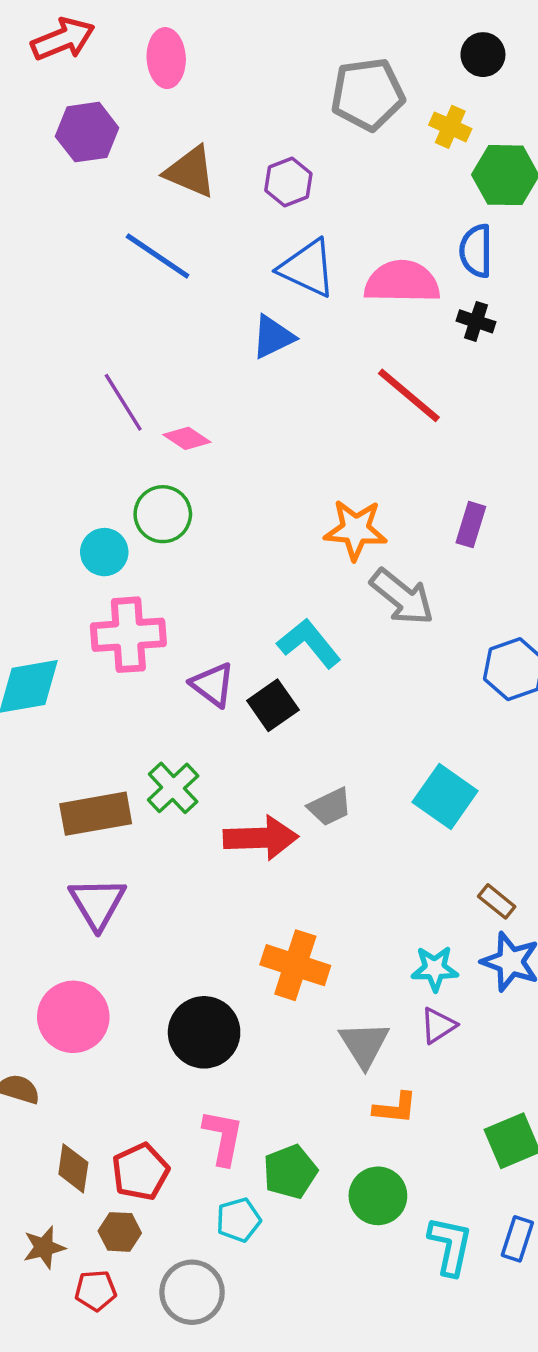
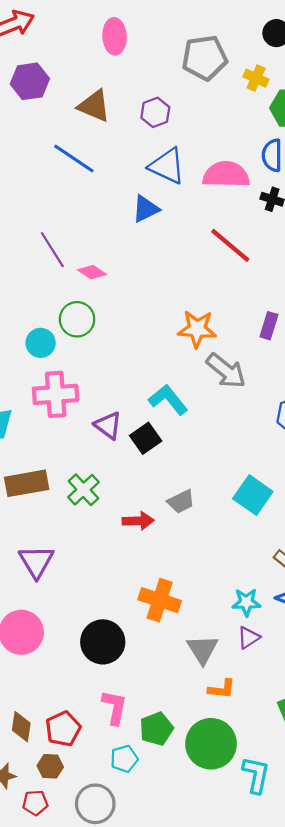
pink ellipse: (166, 58) -> (115, 36), moved
brown rectangle: (96, 814) -> (27, 483), moved
red arrow: (261, 838) -> (138, 521), size x0.7
green circle: (378, 1196) -> (211, 744), size x1.4

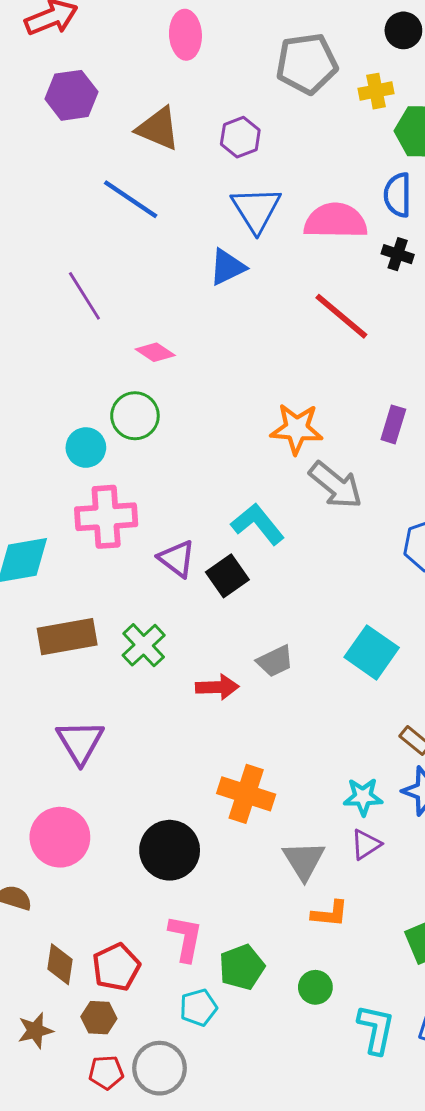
yellow cross: (256, 78) -> (376, 91), turned -35
blue triangle: (167, 166) -> (256, 209), turned 33
purple line: (52, 250) -> (84, 296), moved
green circle: (211, 744) -> (315, 987), size x0.5
red pentagon: (35, 803) -> (106, 1072), moved

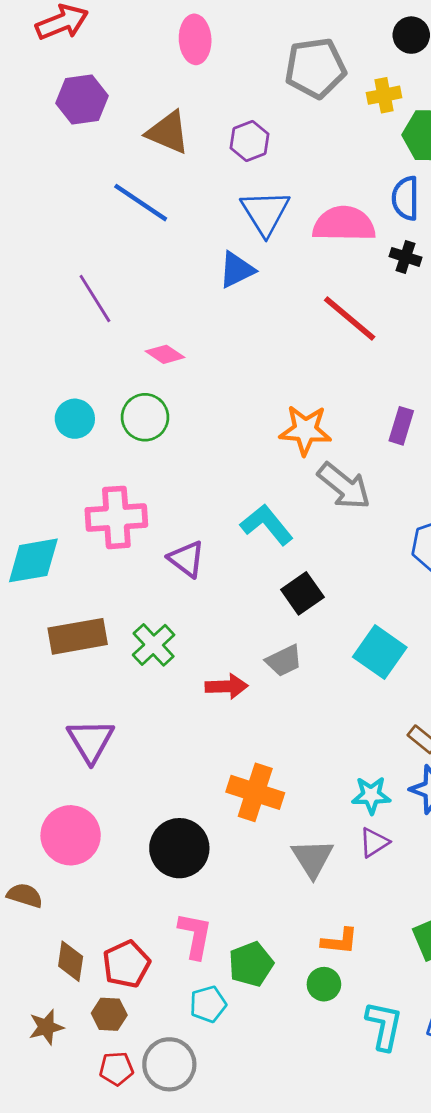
cyan circle: (86, 448) -> (75, 419), moved
black square: (227, 576) -> (302, 593), moved
orange L-shape: (330, 914) -> (340, 941), moved

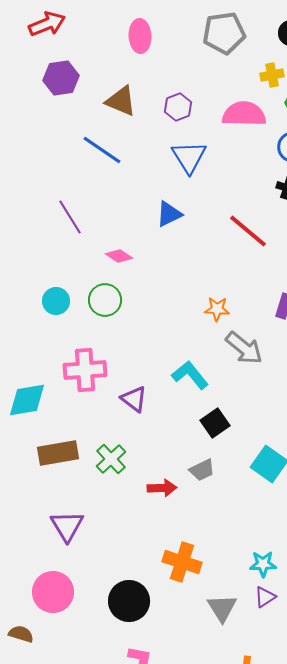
gray pentagon: (315, 68) -> (224, 33), moved
pink semicircle: (344, 224) -> (244, 114), moved
blue triangle: (237, 270) -> (169, 214), moved
orange star: (305, 430) -> (217, 309), size x0.7

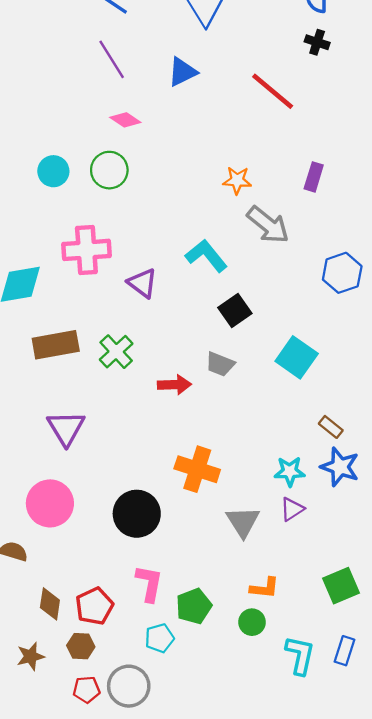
purple line: (70, 217) -> (112, 59), moved
gray trapezoid: (202, 470) -> (220, 364), turned 48

